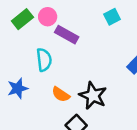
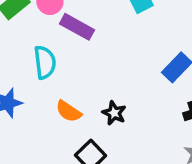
black star: (93, 96) -> (114, 113), size x0.6

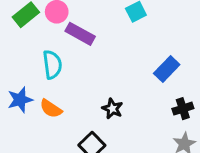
orange semicircle: (69, 111) -> (51, 109), moved

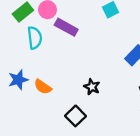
cyan semicircle: (52, 65) -> (35, 38), moved

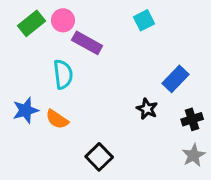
cyan semicircle: (35, 38) -> (63, 74), moved
black star: (92, 87) -> (147, 109), moved

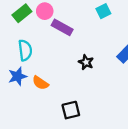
cyan semicircle: (63, 74) -> (25, 50), moved
black star: (147, 109) -> (86, 62), moved
black square: (99, 157) -> (71, 110), turned 30

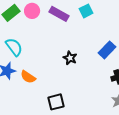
purple rectangle: (62, 27) -> (59, 14), moved
cyan semicircle: (25, 50) -> (14, 47), turned -30

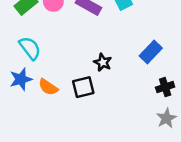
black square: (56, 102) -> (83, 87), moved

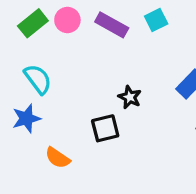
orange semicircle: (48, 87) -> (58, 158), moved

